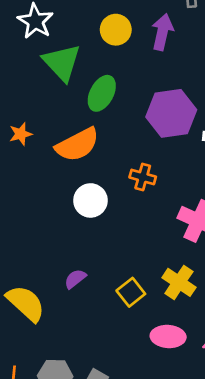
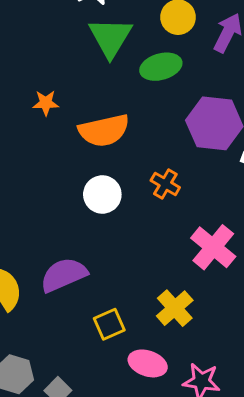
green ellipse: (102, 93) -> (161, 67), moved, turned 32
purple semicircle: (75, 279) -> (64, 275), size x1.8
yellow square: (131, 292) -> (109, 324), moved

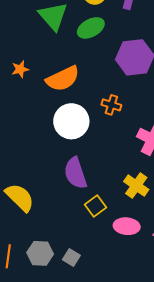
white circle: (102, 194) -> (71, 121), size x1.4
purple semicircle: (64, 275) -> (75, 173), moved, turned -72

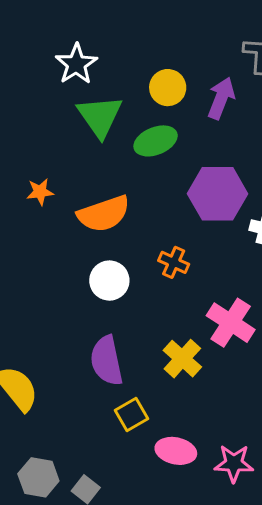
white circle: (71, 121) -> (109, 281), size x0.7
yellow cross: (136, 186) -> (182, 359), moved

